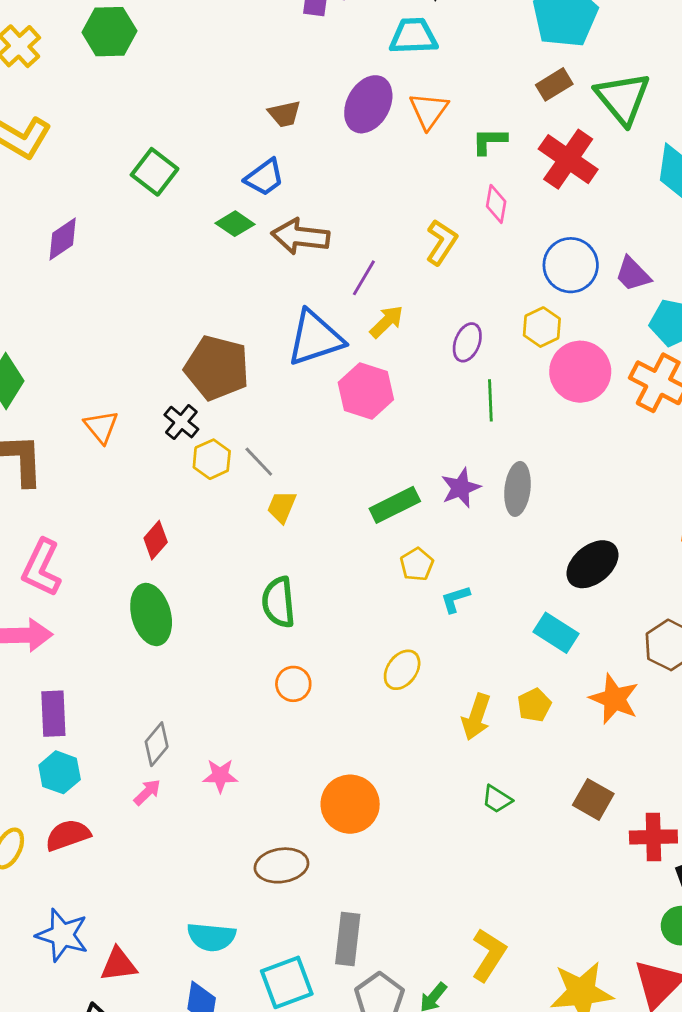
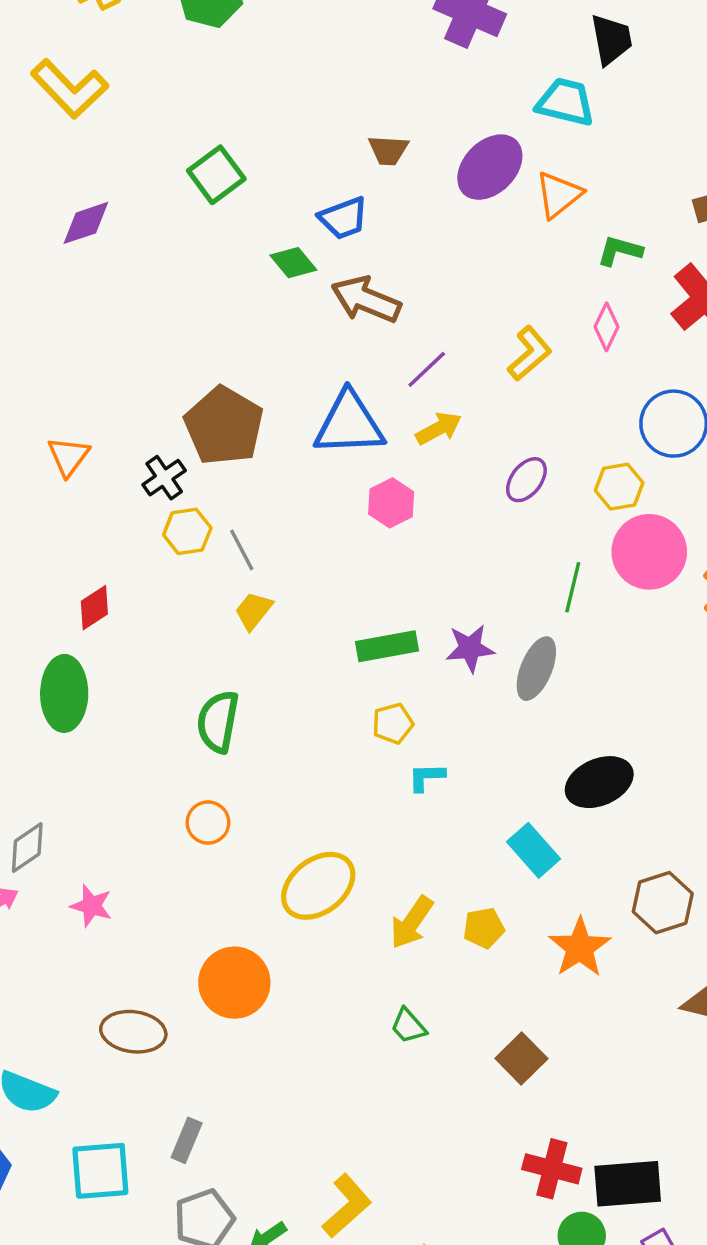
pink hexagon: (366, 391) -> (391, 503), size x0.7
green line: (490, 400) -> (573, 587), moved
yellow ellipse: (402, 670) -> (318, 886), moved, size x1.5
red cross: (653, 837) -> (552, 1169), moved
gray rectangle: (348, 939) -> (187, 1140), size x0.7

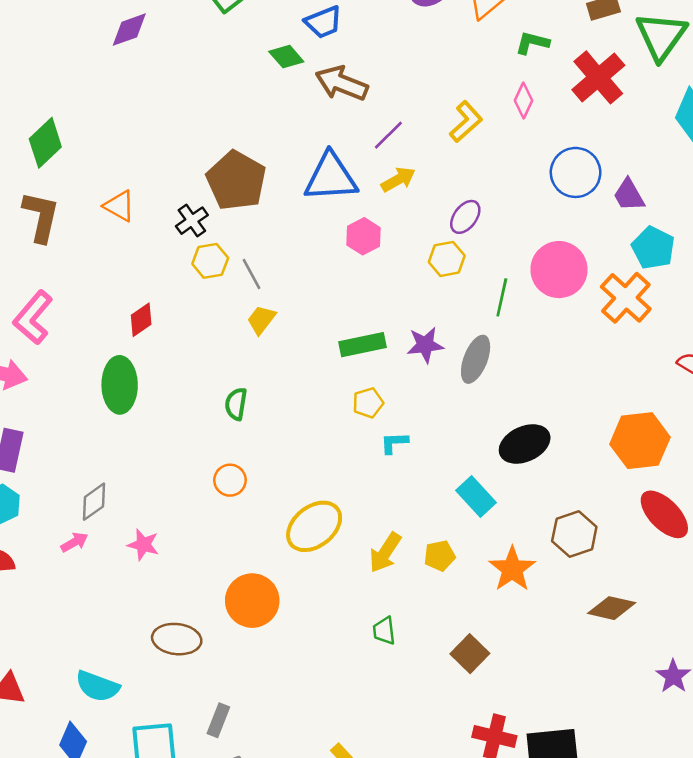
orange triangle: (68, 456) -> (119, 206), turned -36
yellow hexagon: (619, 487) -> (447, 259), moved
green semicircle: (218, 722) -> (236, 404), size x0.7
green trapezoid: (408, 1026) -> (384, 631), turned 36

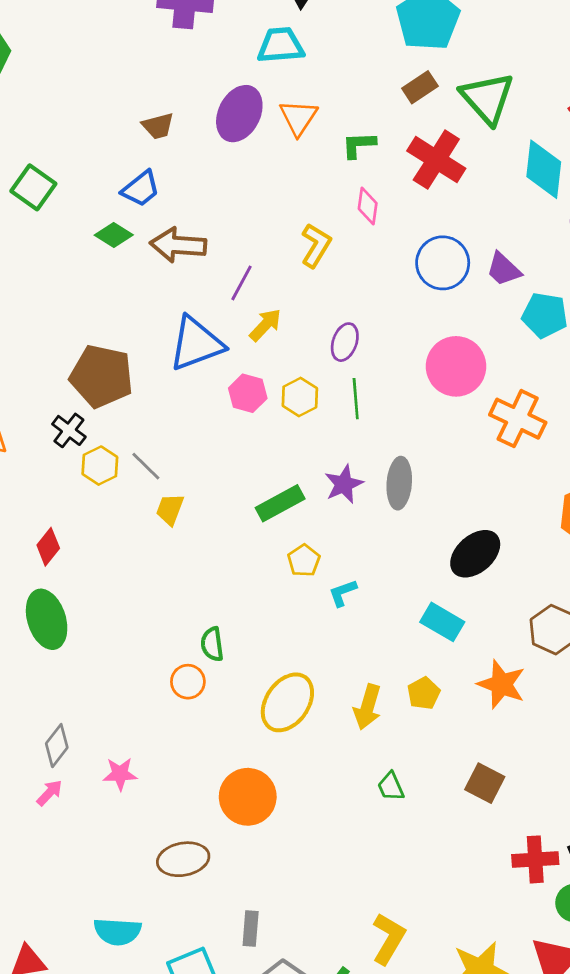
yellow hexagon: (447, 259) -> (300, 397), moved
green line: (502, 297) -> (356, 399), moved
orange cross: (626, 298) -> (518, 419), moved
green semicircle: (236, 404) -> (212, 644), moved

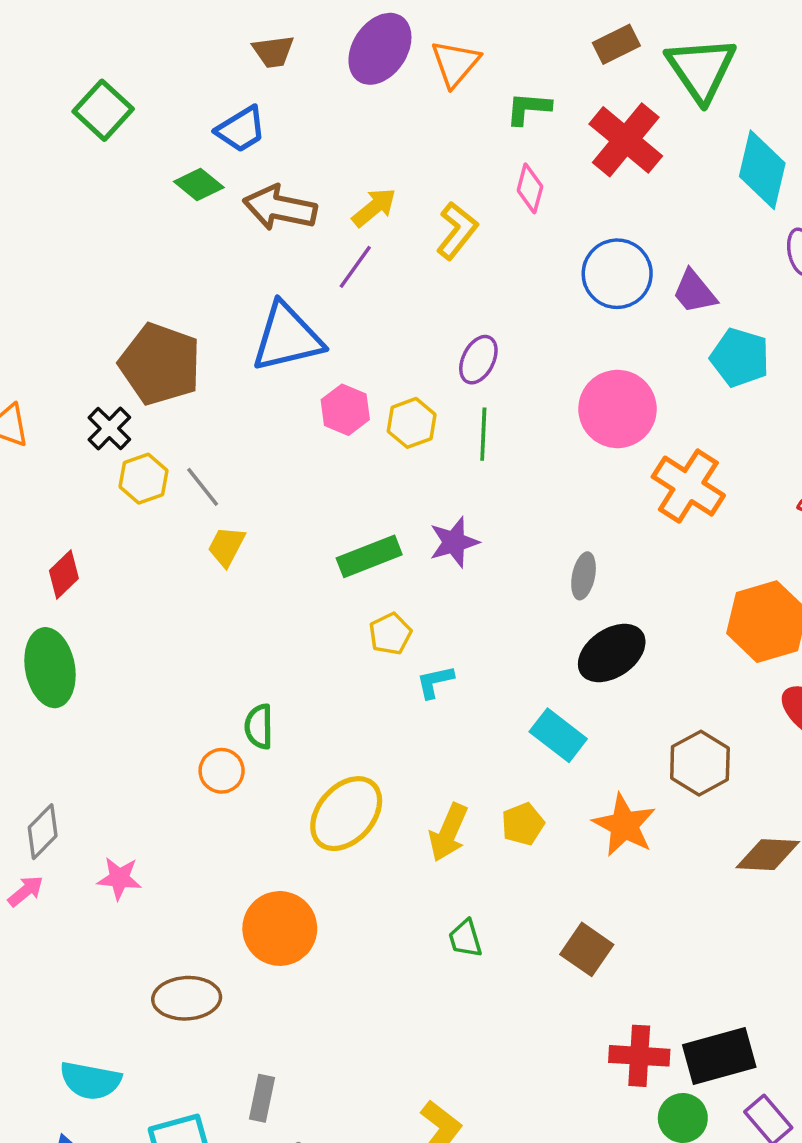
yellow arrow: (265, 325) -> (374, 207), moved
gray ellipse: (399, 483) -> (584, 576), moved, size x0.7

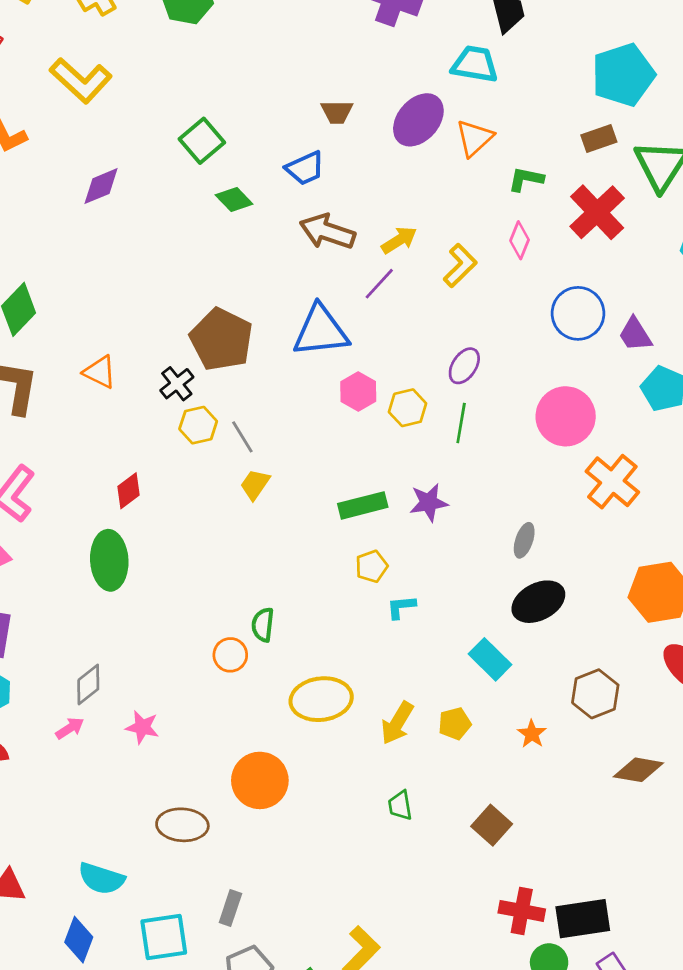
green diamond: (199, 185) -> (234, 199), moved
yellow ellipse: (346, 814) -> (321, 699), turned 34
orange star: (624, 825) -> (532, 734), size x0.6

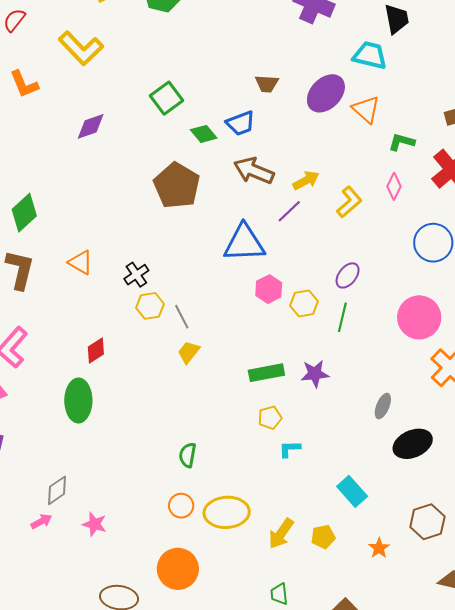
orange triangle: (474, 138) -> (366, 109), turned -40
green diamond: (234, 199) -> (204, 134), moved
brown pentagon: (221, 339) -> (177, 186), moved
black ellipse: (538, 602) -> (413, 444), moved
orange circle: (230, 655) -> (181, 506), moved

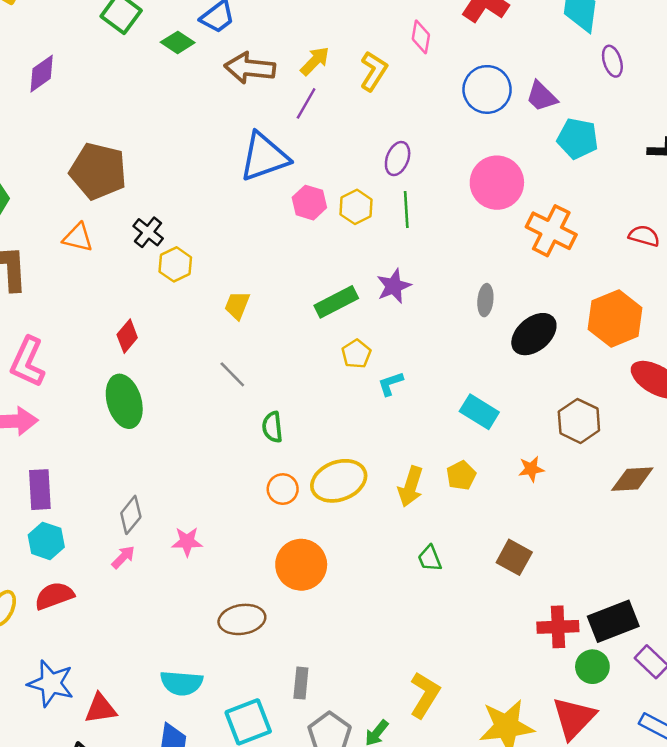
brown pentagon: (177, 186) -> (98, 171), moved
gray line: (182, 317) -> (232, 374), moved
orange star: (379, 548) -> (531, 469), turned -30

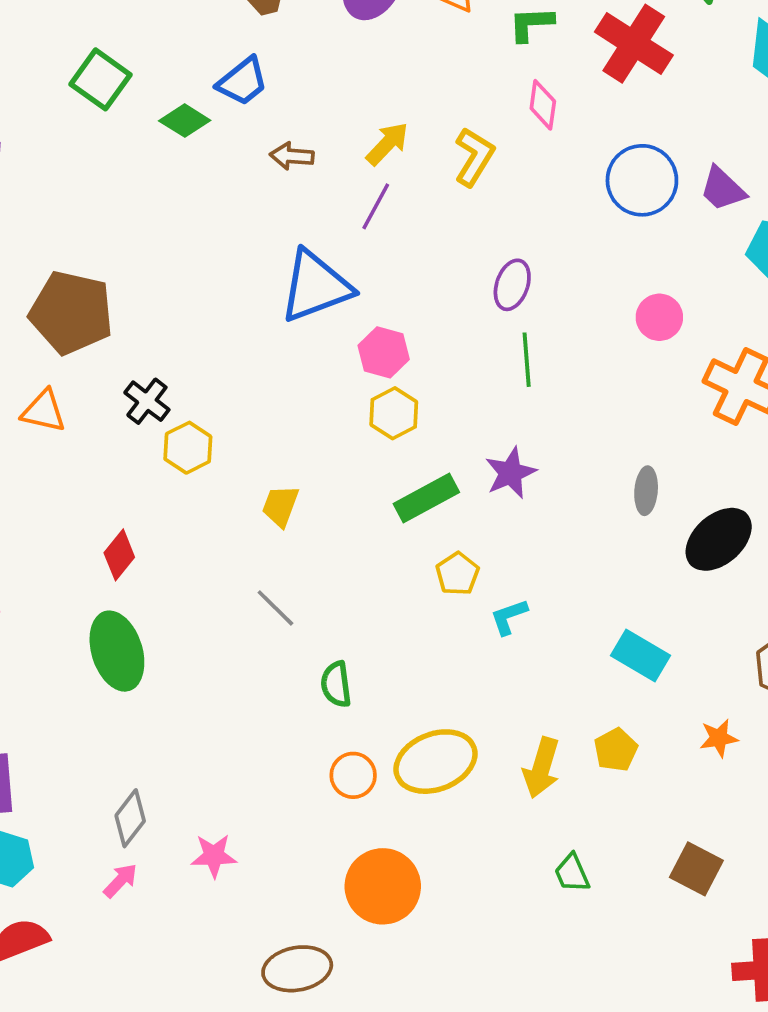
brown arrow: (250, 68) -> (292, 156), size x0.6
pink circle: (497, 183) -> (659, 317), size x0.6
yellow hexagon: (356, 207) -> (394, 413), moved

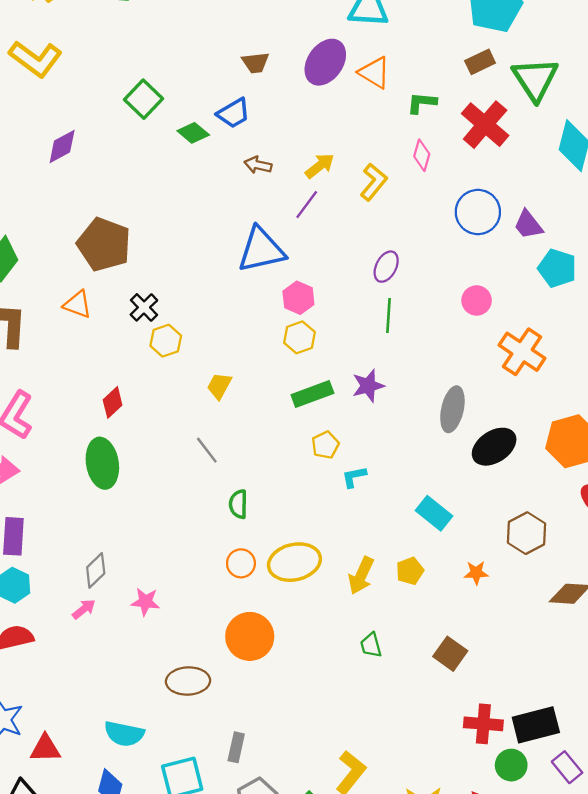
gray ellipse: (646, 491) -> (452, 409), size x1.5

